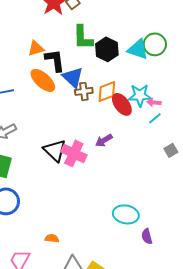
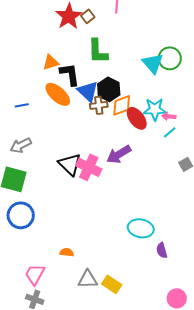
black hexagon: (107, 49) -> (109, 89), moved
cyan triangle: (138, 49) -> (153, 63), turned 30
purple arrow: (104, 140) -> (119, 154), size x1.4

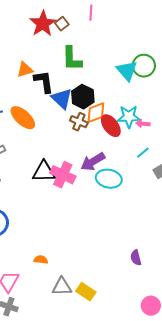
orange ellipse: (58, 94) -> (23, 118), moved
brown cross: (99, 105) -> (79, 122), moved, turned 30
cyan line: (170, 132) -> (143, 153), moved
black triangle: (70, 164) -> (44, 172), turned -45
cyan ellipse: (141, 228) -> (109, 179), moved

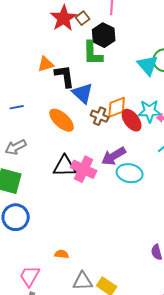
black hexagon: (83, 97) -> (104, 35), moved
orange ellipse: (23, 118) -> (62, 120), moved

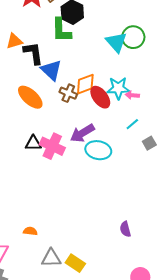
black triangle: (65, 166) -> (33, 143), size x0.7

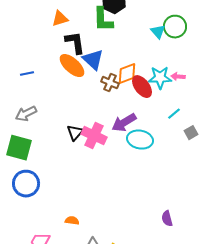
orange triangle: (14, 41) -> (60, 19), moved
cyan triangle: (116, 42) -> (158, 32), size x0.7
pink arrow: (132, 95) -> (178, 77), moved
orange ellipse: (30, 97) -> (72, 66), moved
black triangle: (33, 143) -> (75, 133), turned -48

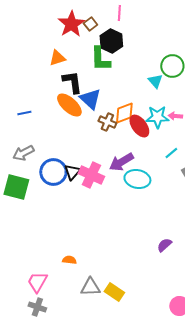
cyan triangle: (158, 32) -> (155, 81), moved
blue circle: (26, 184) -> (53, 172), moved
purple semicircle: (167, 219) -> (164, 245), moved, turned 63

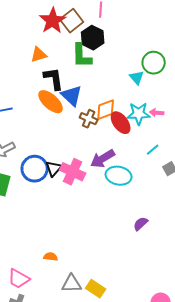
brown square: (90, 24) -> (72, 21), size x1.6
purple semicircle: (164, 245) -> (141, 224), moved
pink trapezoid: (37, 282) -> (19, 279), turned -90

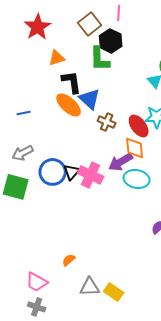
red star: (53, 21) -> (38, 27), moved
orange diamond: (106, 110) -> (135, 148), moved, turned -75
orange semicircle: (51, 257) -> (69, 260), turned -48

